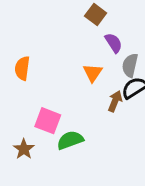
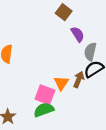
orange triangle: (93, 73) -> (61, 83), moved
pink square: (48, 121) -> (45, 95), moved

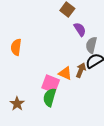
orange triangle: (61, 83) -> (65, 73), turned -40
green semicircle: (44, 110) -> (50, 97), turned -54

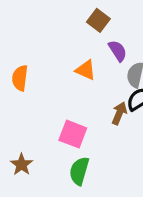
orange triangle: (65, 73) -> (86, 70), moved
green semicircle: (50, 97) -> (79, 171), moved

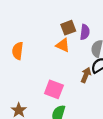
brown square: (98, 20) -> (68, 28), moved, turned 32
purple semicircle: (118, 51) -> (85, 32), turned 40

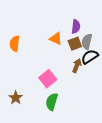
brown square: (68, 28) -> (75, 44), moved
pink square: (54, 89) -> (48, 79), turned 30

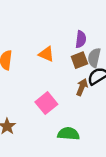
orange triangle: (56, 39) -> (46, 54), moved
green semicircle: (52, 102) -> (68, 134), moved, turned 78

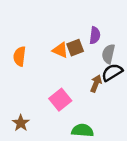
brown square: (79, 60) -> (75, 48), moved

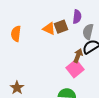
pink square: (60, 100) -> (75, 69), moved

